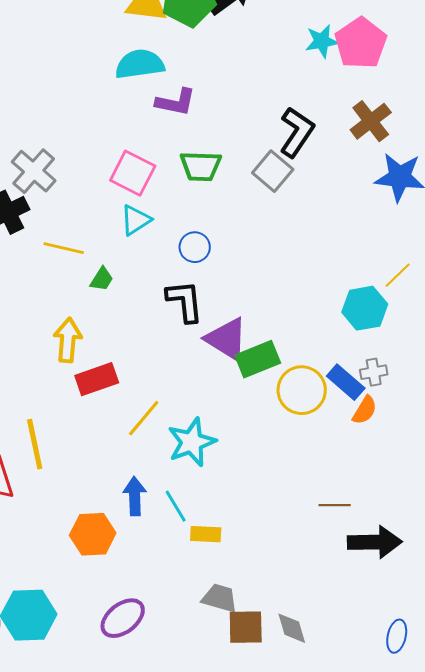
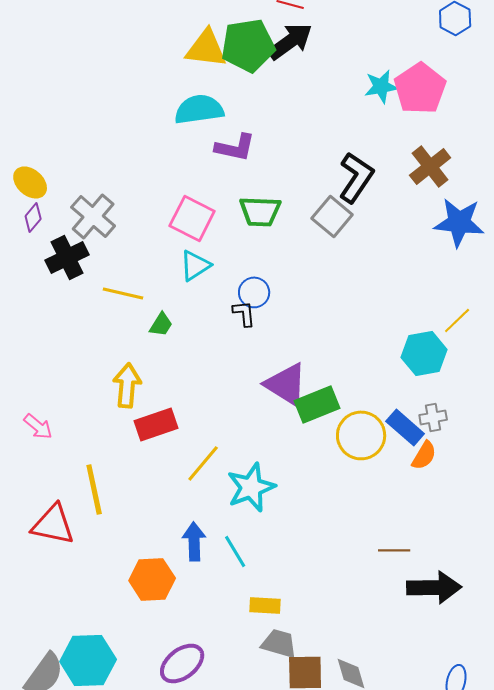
black L-shape: (185, 301) -> (244, 313), moved, size x0.6
yellow rectangle: (206, 534) -> (265, 605), moved

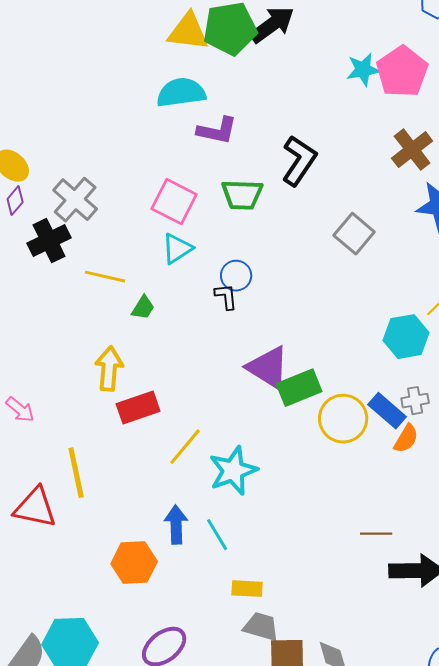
black L-shape: (356, 177) -> (299, 161), moved
gray square: (332, 216) -> (354, 234), moved

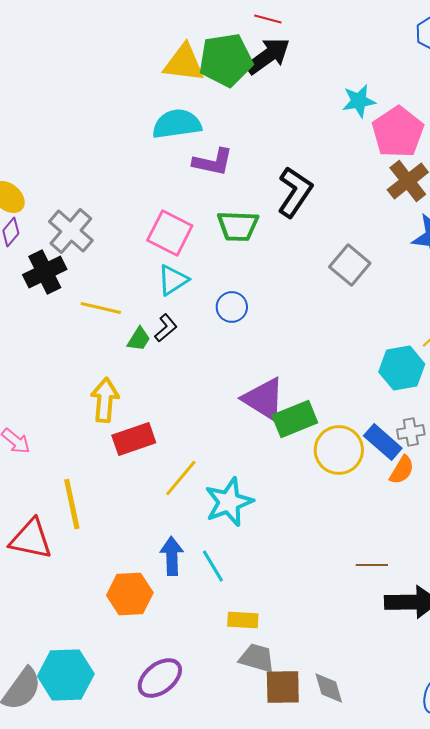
pink pentagon: (402, 72) -> (398, 132), moved
black L-shape: (226, 297) -> (166, 328), moved, turned 56

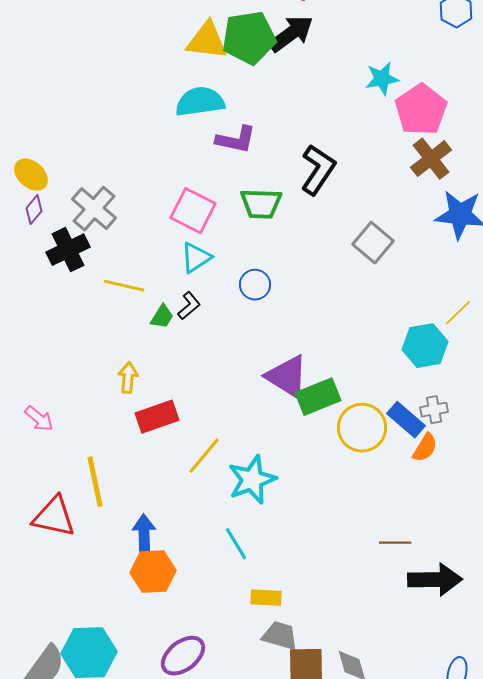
yellow arrow: (105, 400) -> (128, 378), size x0.7
blue arrow: (172, 556) -> (144, 534), moved

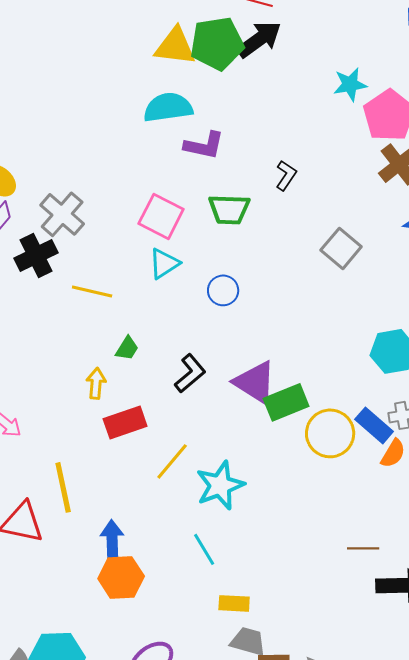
black L-shape: (318, 170) -> (286, 175), size x0.6
black L-shape: (189, 306) -> (190, 373), moved, size x1.4
green trapezoid: (162, 317) -> (127, 348), moved

